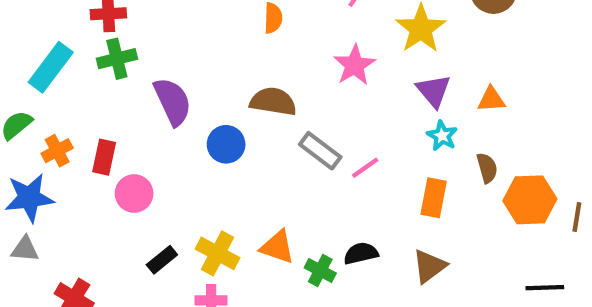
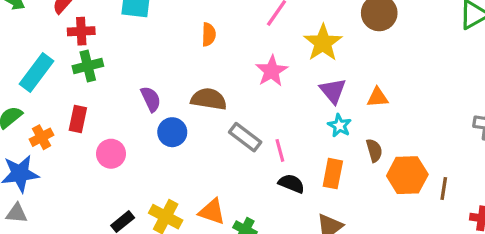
purple semicircle: (173, 101) -> (151, 99), moved, size x0.7
red rectangle: (104, 157) -> (78, 119), moved
pink line: (365, 168) -> (280, 150), turned -70
pink circle: (134, 193) -> (111, 154), moved
black semicircle: (361, 253) -> (291, 184), moved, turned 35

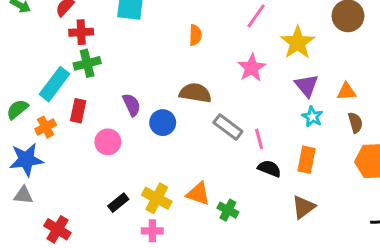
cyan rectangle: (37, 73) -> (54, 84), moved
purple semicircle: (151, 99) -> (132, 105), moved
brown semicircle: (374, 150) -> (355, 123), moved

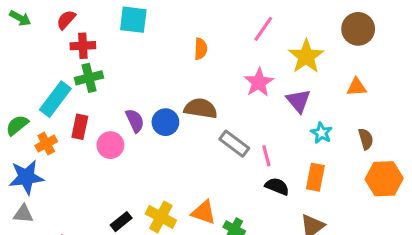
purple triangle: (306, 86) -> (298, 101), moved
orange triangle: (346, 91) -> (357, 87), moved
blue circle: (163, 123) -> (165, 122), moved
pink circle: (108, 142) -> (110, 145), moved

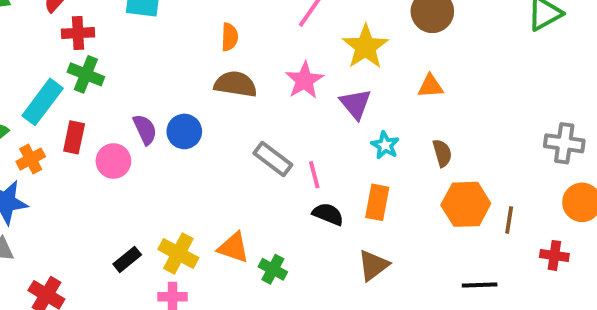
green cross: (89, 78) -> (86, 74), turned 36
brown semicircle: (201, 108) -> (235, 84), moved

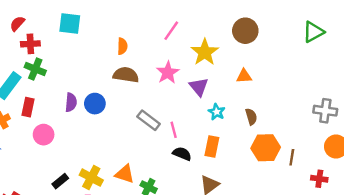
purple semicircle: (145, 129) -> (71, 102), turned 30
pink circle: (113, 161) -> (44, 135), moved

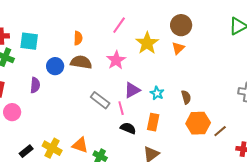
cyan square: (70, 24) -> (29, 41), moved
orange triangle: (244, 76) -> (178, 48), moved, turned -40
purple triangle: (199, 87) -> (132, 90), moved, turned 42
blue circle: (95, 104) -> (55, 66), moved
brown line: (292, 157) -> (220, 131), turned 40

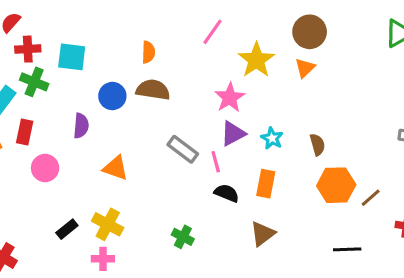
pink star: (116, 60) -> (230, 98), moved
orange triangle: (80, 145) -> (115, 168), moved

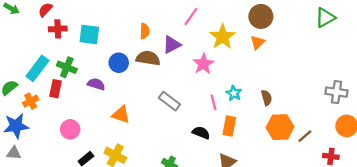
green cross: (34, 82) -> (67, 67), moved
purple semicircle: (81, 126) -> (96, 84), turned -78
purple triangle: (233, 134) -> (172, 45), moved
pink line: (216, 162) -> (213, 102), moved
pink circle: (45, 168) -> (70, 129), moved

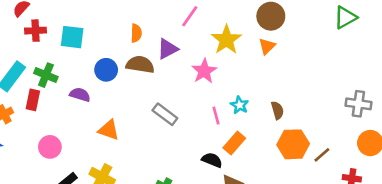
orange rectangle: (229, 126) -> (234, 143), turned 30
black semicircle: (201, 133) -> (212, 160), moved

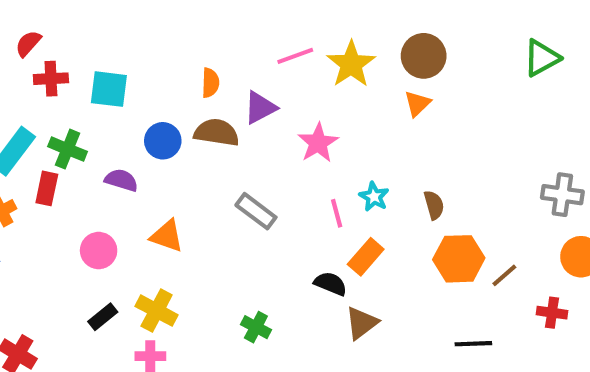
pink line: (190, 16) -> (295, 56), turned 35
yellow star: (226, 40) -> (351, 64), moved
pink circle: (50, 147) -> (99, 251), moved

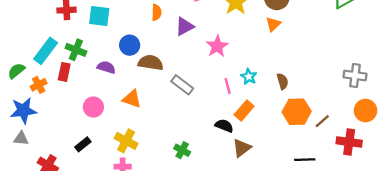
brown semicircle: (217, 133) -> (151, 63), moved
red cross: (552, 313) -> (349, 142), size x1.5
black rectangle: (103, 317) -> (83, 144), moved

